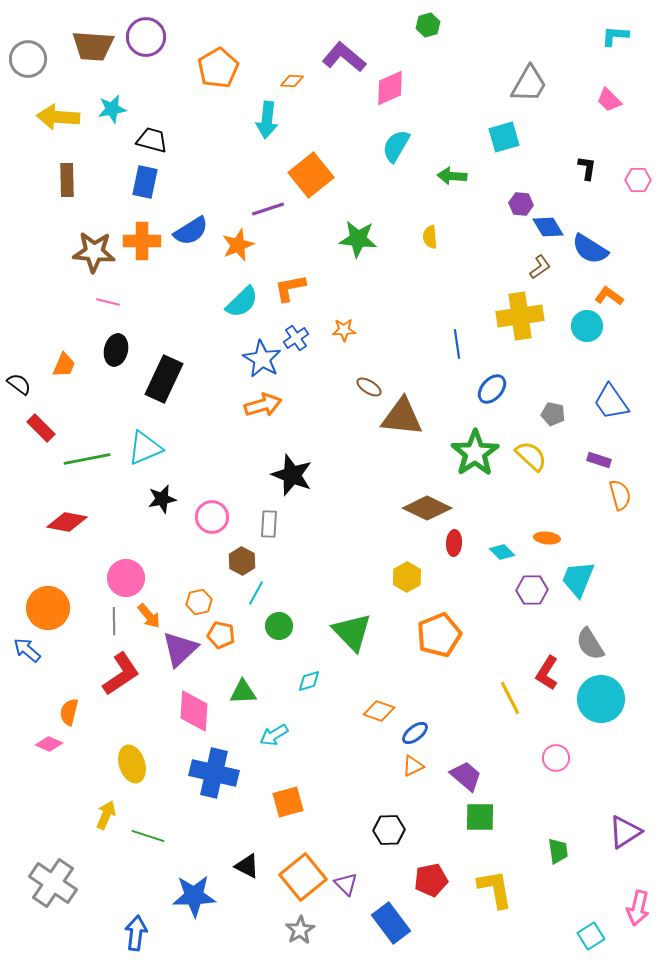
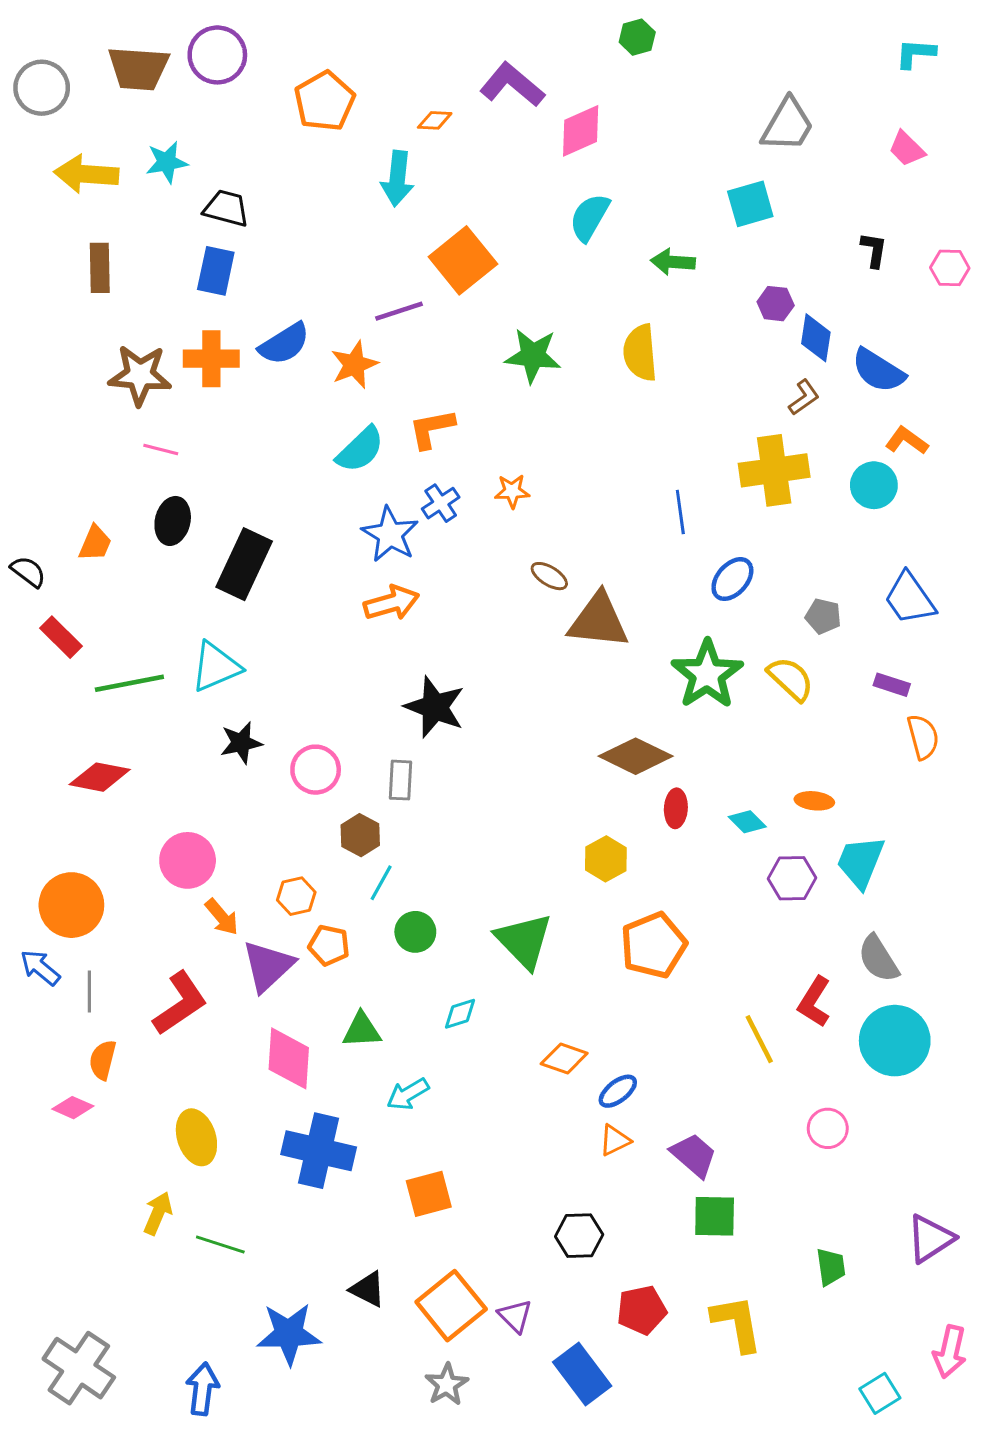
blue diamond: (548, 227) -> (816, 338), turned 40
yellow semicircle: (430, 237) -> (640, 353), size x1.6
gray line: (114, 621) -> (89, 991), moved
gray cross: (53, 883) -> (79, 1368), moved

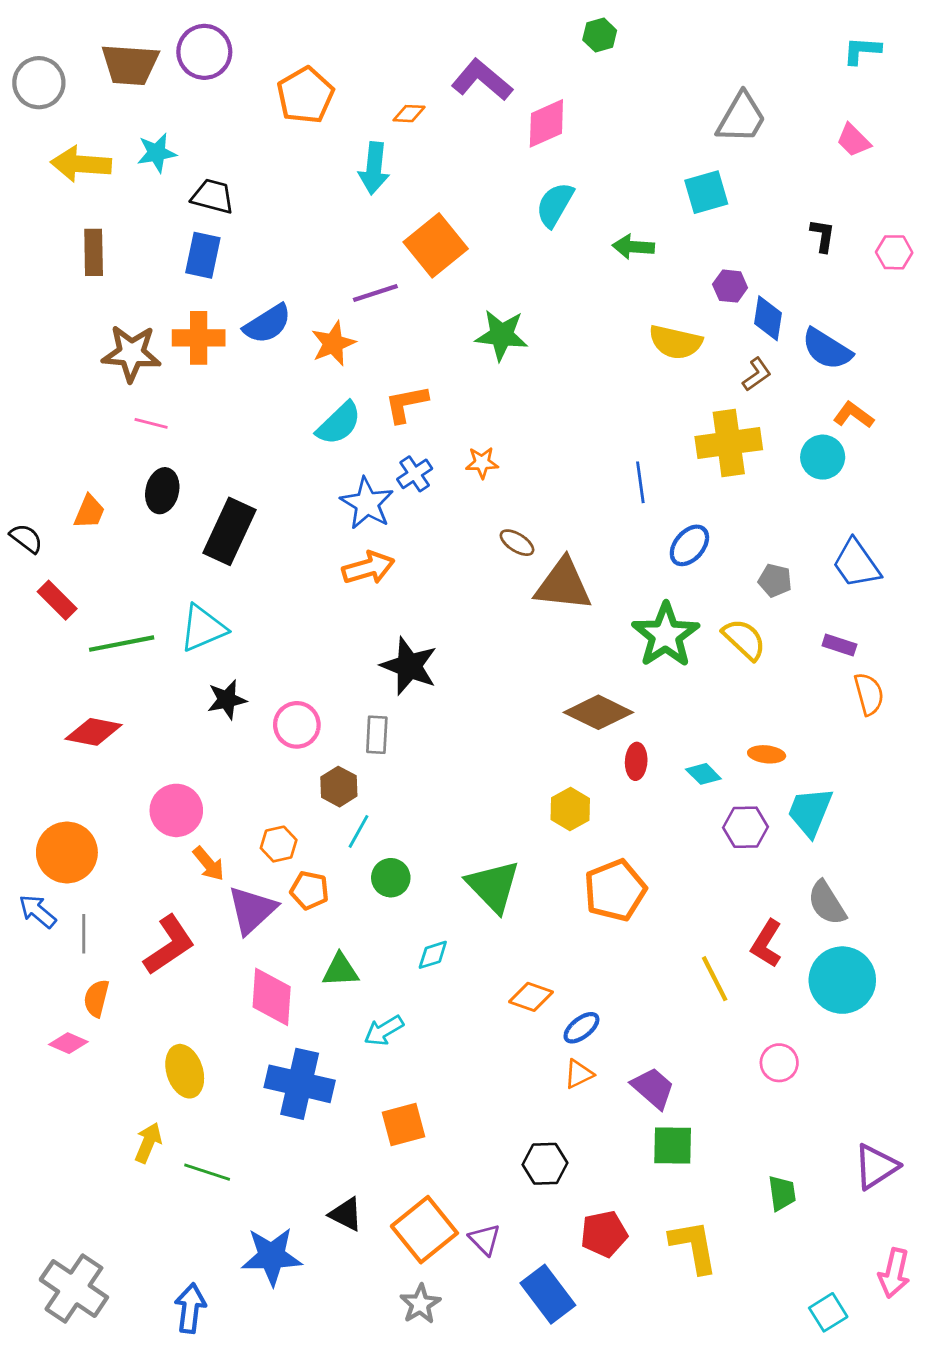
yellow semicircle: (640, 353) -> (675, 342), moved, turned -72

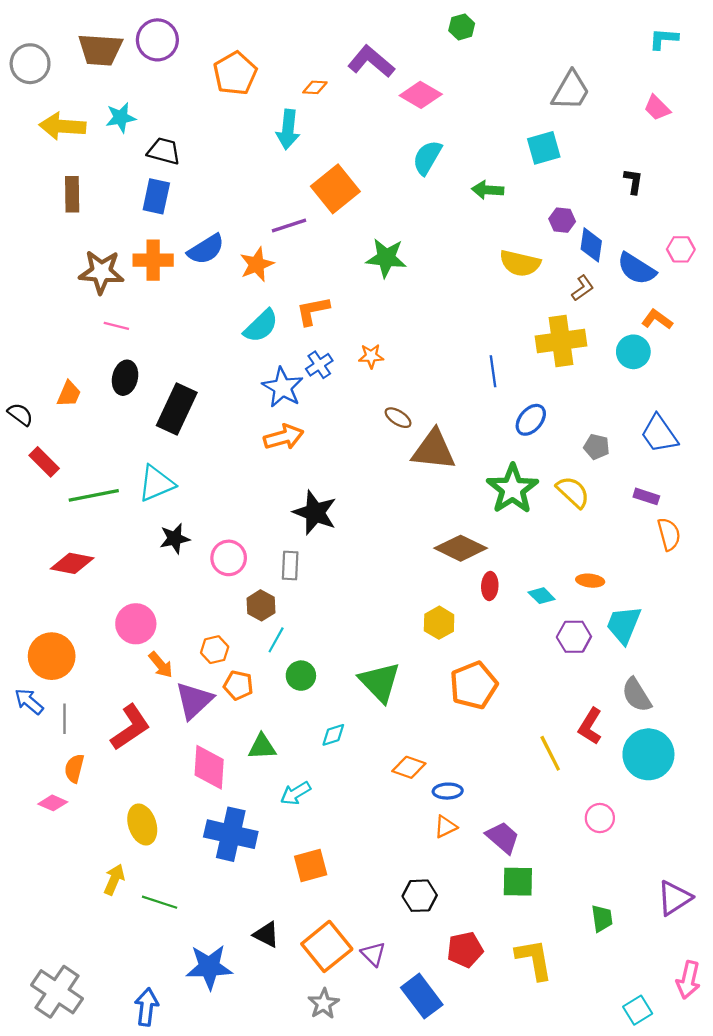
pink diamond: (546, 123) -> (421, 95), turned 54
pink hexagon: (894, 252) -> (681, 249), moved
blue ellipse: (581, 1028) -> (448, 791), turned 36

